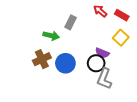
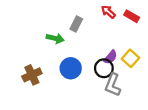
yellow square: (121, 38) -> (130, 58), moved
purple semicircle: (102, 53) -> (111, 57), turned -72
brown cross: (42, 59) -> (32, 75), moved

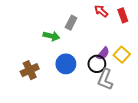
red rectangle: (132, 16) -> (123, 15), turned 40

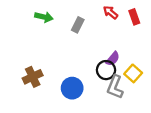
green arrow: (51, 36) -> (44, 17), moved
yellow square: (122, 55) -> (133, 73), moved
blue circle: (66, 64) -> (72, 88), moved

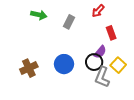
red arrow: (111, 12) -> (98, 11), turned -88
red rectangle: (134, 17) -> (111, 33), moved
blue circle: (72, 88) -> (64, 64), moved

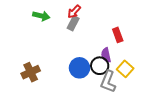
red arrow: (98, 11) -> (74, 12), moved
purple semicircle: (100, 52) -> (106, 55), turned 128
blue circle: (64, 64) -> (79, 68), moved

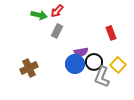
red arrow: (74, 12) -> (57, 11), moved
gray rectangle: (73, 23) -> (57, 31), moved
purple semicircle: (106, 55) -> (81, 52), moved, turned -88

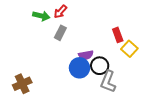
yellow square: (118, 65) -> (129, 49), moved
brown cross: (29, 68) -> (22, 84), moved

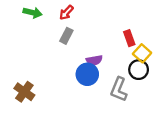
green arrow: (41, 16) -> (33, 13), moved
black circle: (100, 66) -> (139, 70), moved
brown cross: (22, 84) -> (24, 92), turned -30

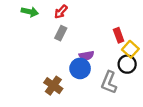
brown cross: (24, 92) -> (53, 86), moved

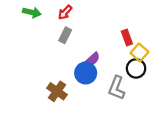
purple semicircle: (86, 56) -> (93, 59), turned -32

